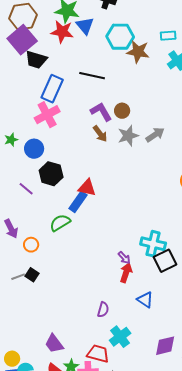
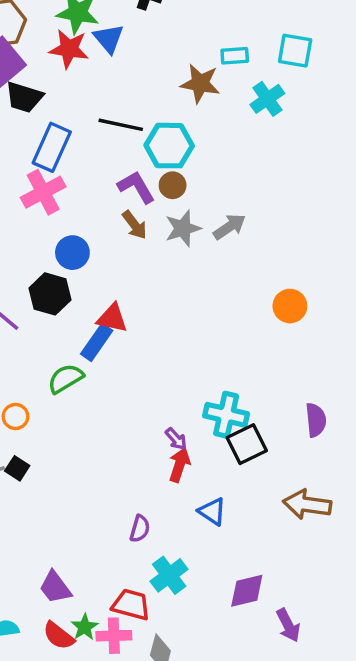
cyan rectangle: (168, 36) -> (235, 56), moved
cyan hexagon: (120, 37) -> (169, 146), moved
blue circle: (34, 149) -> (72, 253), moved

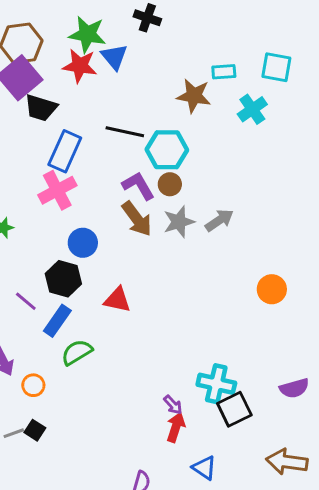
brown arrow: (135, 225) -> (137, 219), size x1.4
blue rectangle: (97, 342) -> (57, 321), moved
purple semicircle: (316, 420) -> (294, 388), turned 80

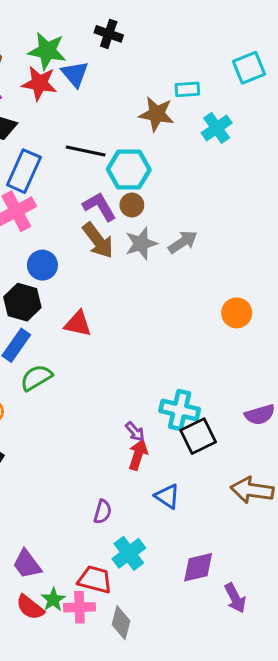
cyan square: (276, 67) -> (249, 68), moved, turned -32

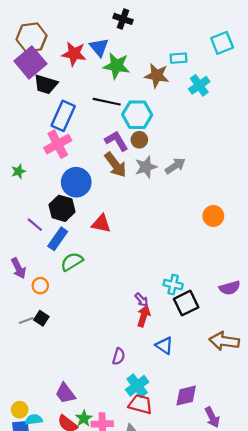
green star: (47, 51) -> (116, 66), moved
blue circle: (42, 265) -> (76, 182), size x1.4
cyan cross: (180, 410) -> (173, 285), size x0.7
red trapezoid: (95, 580) -> (140, 404), moved

